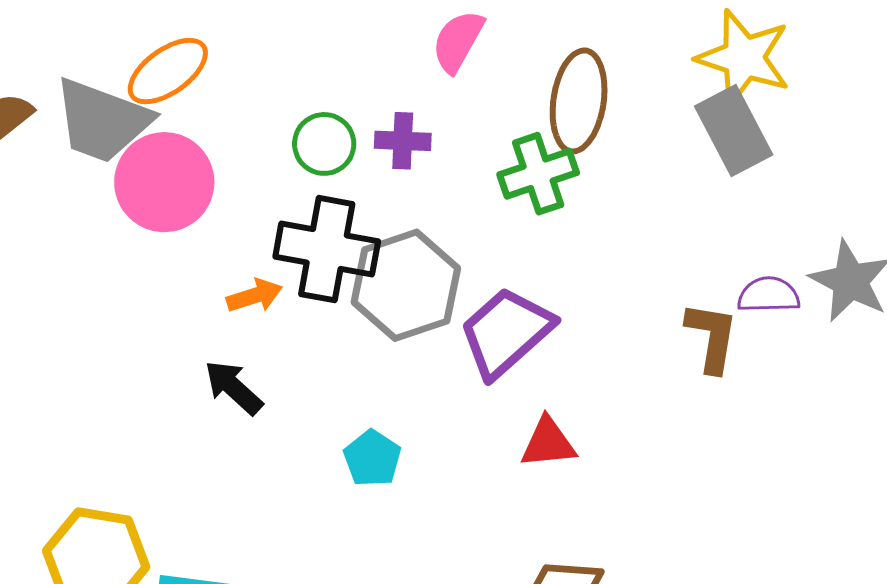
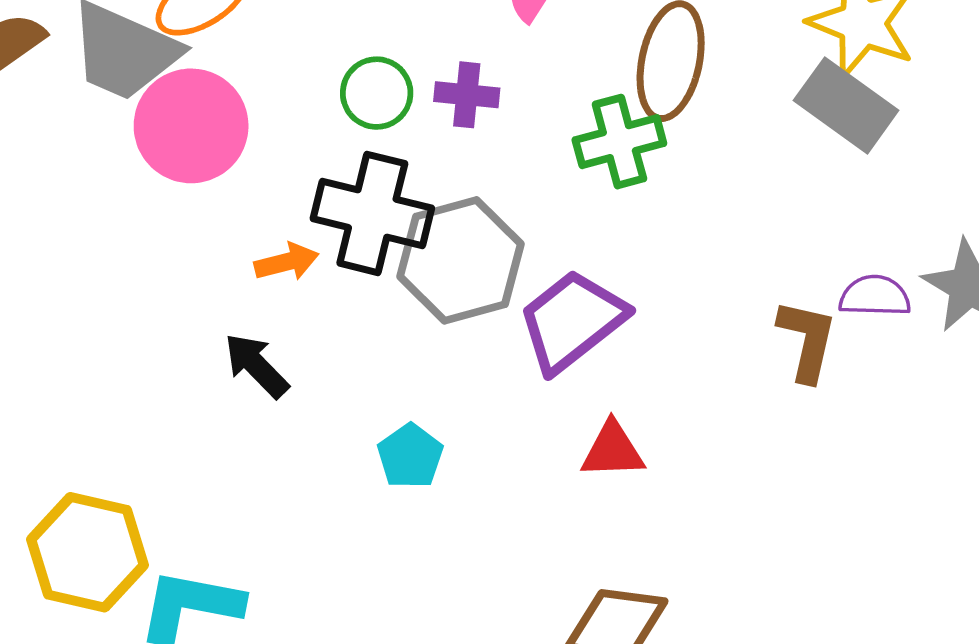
gray rectangle: (734, 130) -> (846, 105), turned -30

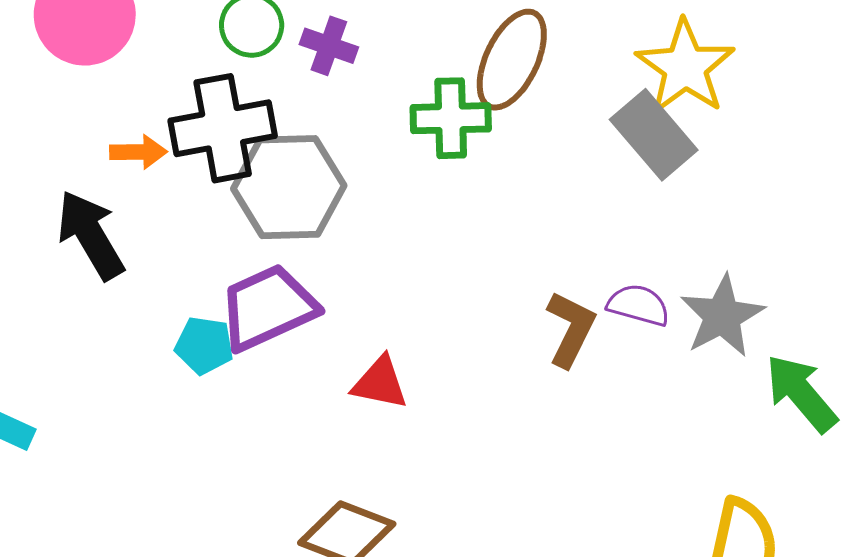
black cross: (372, 213) -> (223, 128), turned -38
purple trapezoid: (572, 321) -> (268, 308), moved
black arrow: (256, 366) -> (91, 235), size x1.4
cyan pentagon: (410, 456) -> (204, 345), turned 30

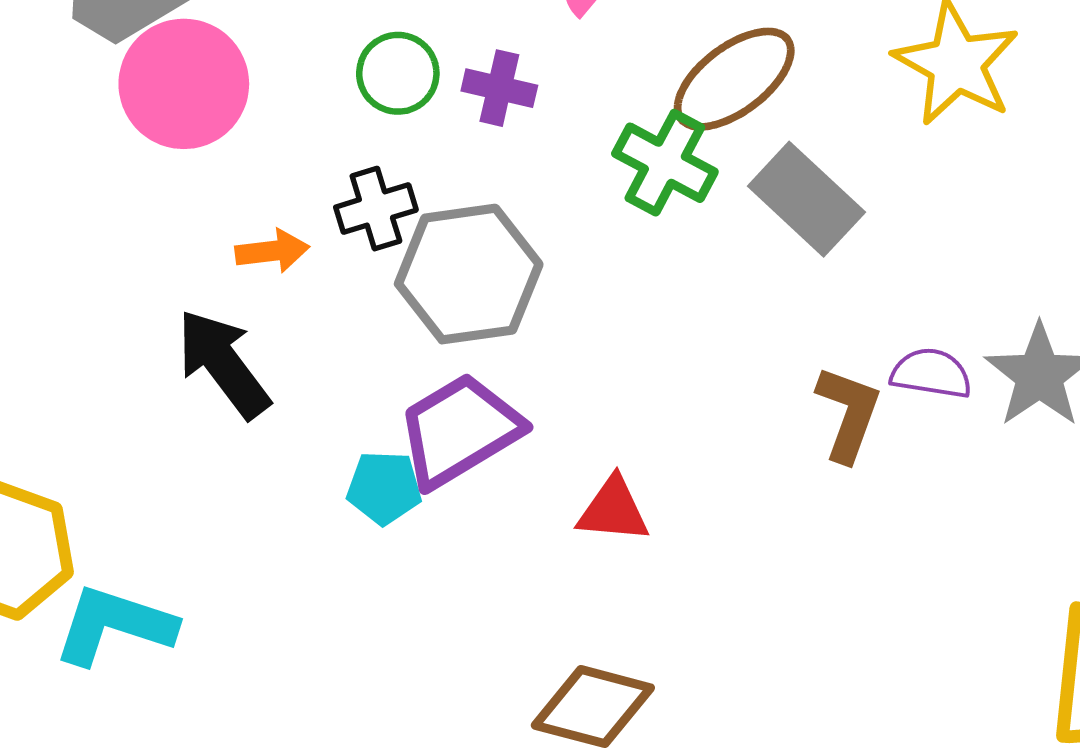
brown ellipse: (512, 60) -> (734, 79), turned 34
green cross: (451, 118) -> (665, 163), turned 36
black cross: (223, 128) -> (376, 209), size x0.6
gray rectangle: (654, 135) -> (806, 199), moved

